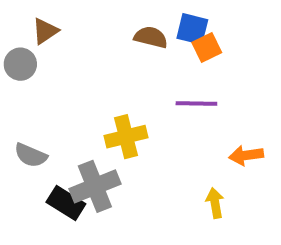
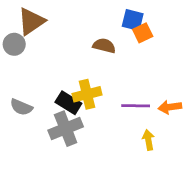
brown triangle: (45, 31) -> (31, 21), size x1.5
brown semicircle: (151, 37) -> (104, 46), moved
purple line: (196, 104) -> (136, 106), moved
black rectangle: (66, 203) -> (68, 103), moved

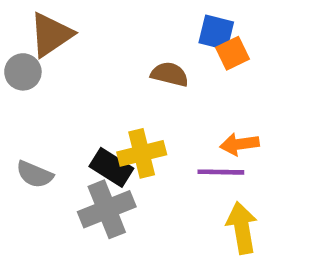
orange arrow: (170, 107) -> (240, 144), moved
yellow arrow: (148, 140) -> (242, 228), size x1.5

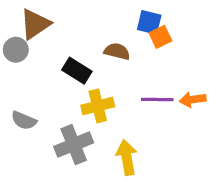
orange arrow: (240, 144) -> (193, 100), moved
black rectangle: (111, 167) -> (77, 71), moved
purple line: (221, 172) -> (157, 100), moved
yellow arrow: (242, 228) -> (127, 157), moved

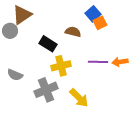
blue square: (149, 22) -> (93, 14), turned 35
yellow arrow: (127, 157) -> (79, 98), turned 145

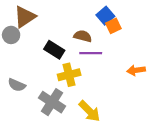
purple line: (98, 62) -> (91, 53), moved
gray cross: (46, 90) -> (52, 102), turned -35

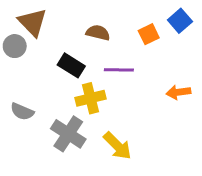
blue square: (105, 16) -> (180, 21), moved
brown triangle: (25, 17) -> (33, 22), turned -40
brown semicircle: (83, 36) -> (98, 33), moved

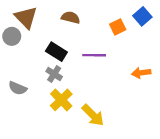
brown semicircle: (98, 33) -> (71, 18), moved
yellow cross: (91, 98) -> (61, 100), moved, turned -30
gray cross: (68, 134) -> (54, 74), moved, size x0.6

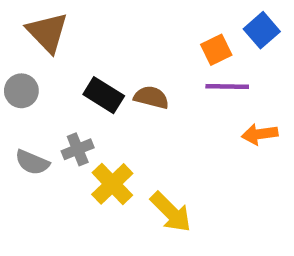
brown semicircle: (71, 18) -> (151, 97), moved
gray circle: (12, 36) -> (21, 91), moved
purple line: (94, 55) -> (227, 86), moved
gray cross: (54, 74) -> (78, 149), moved, turned 35

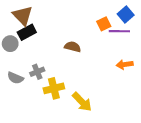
purple line: (227, 86) -> (119, 31), moved
black rectangle: (104, 95) -> (27, 32), moved, turned -60
yellow cross: (112, 184) -> (54, 88), turned 30

